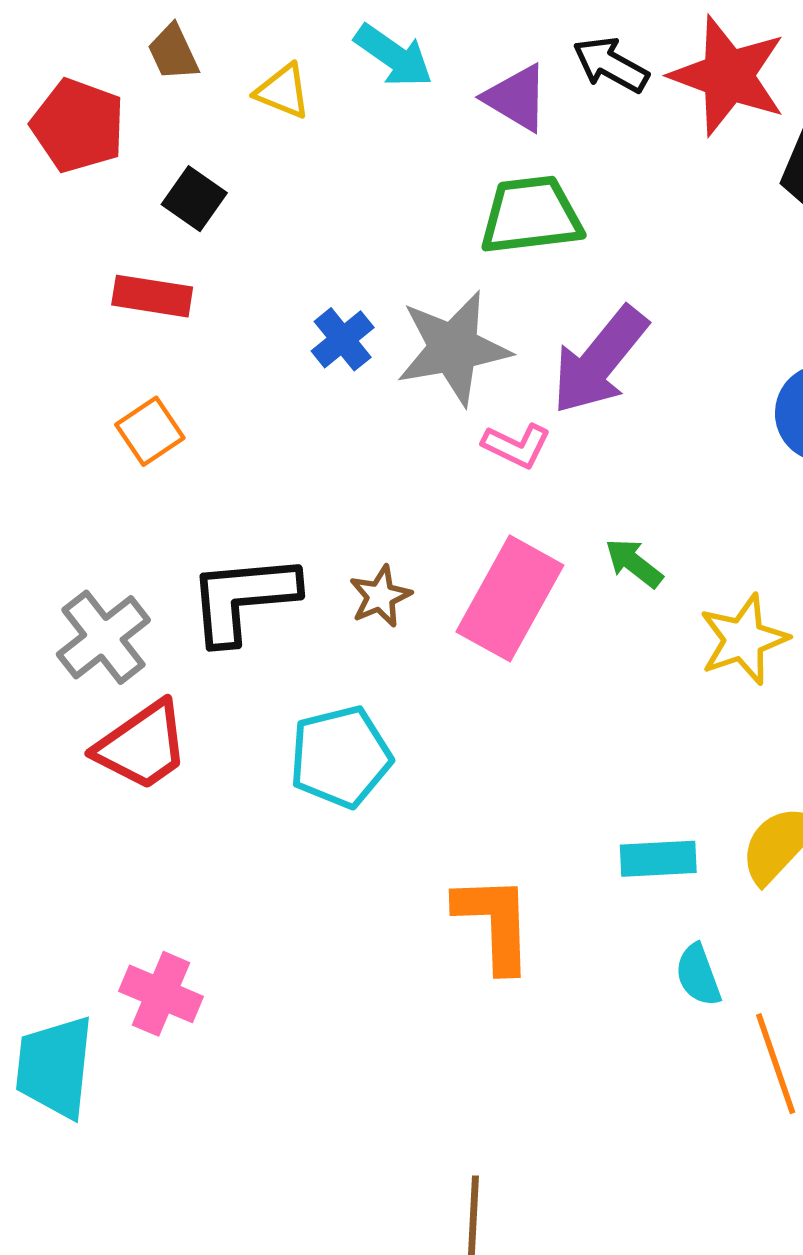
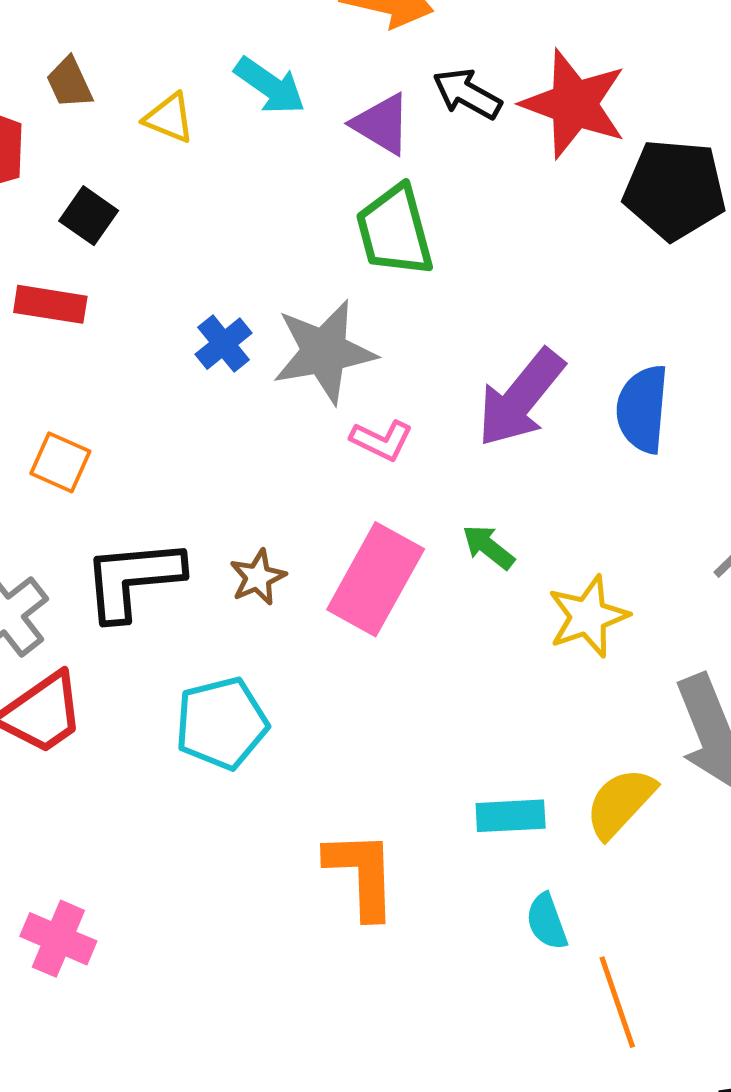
green trapezoid: (531, 215) -> (395, 231), turned -98
purple arrow: (600, 360) -> (521, 398), moved
orange square: (150, 431) -> (60, 462), moved, turned -32

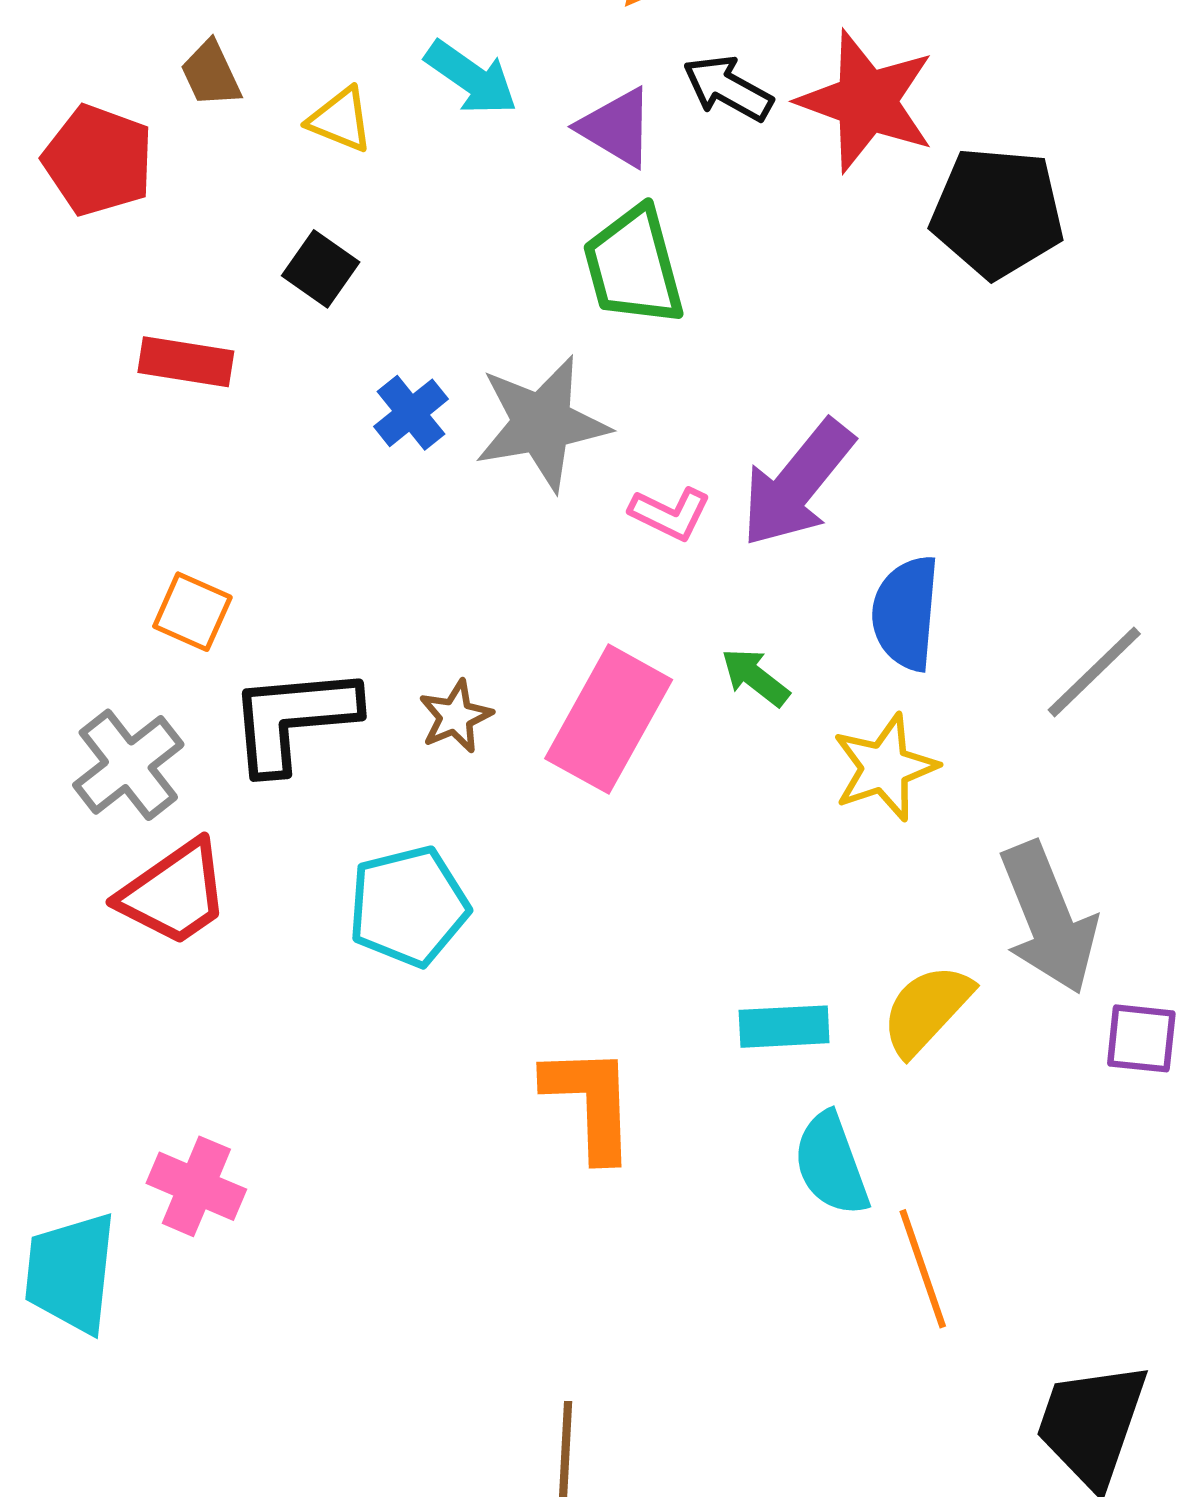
black square: (89, 216) -> (321, 269), moved
blue semicircle: (642, 409) -> (906, 613), moved
pink L-shape: (382, 440) -> (670, 514), moved
orange square: (60, 462) -> (192, 612), moved
cyan semicircle: (547, 922) -> (831, 1164), size x1.4

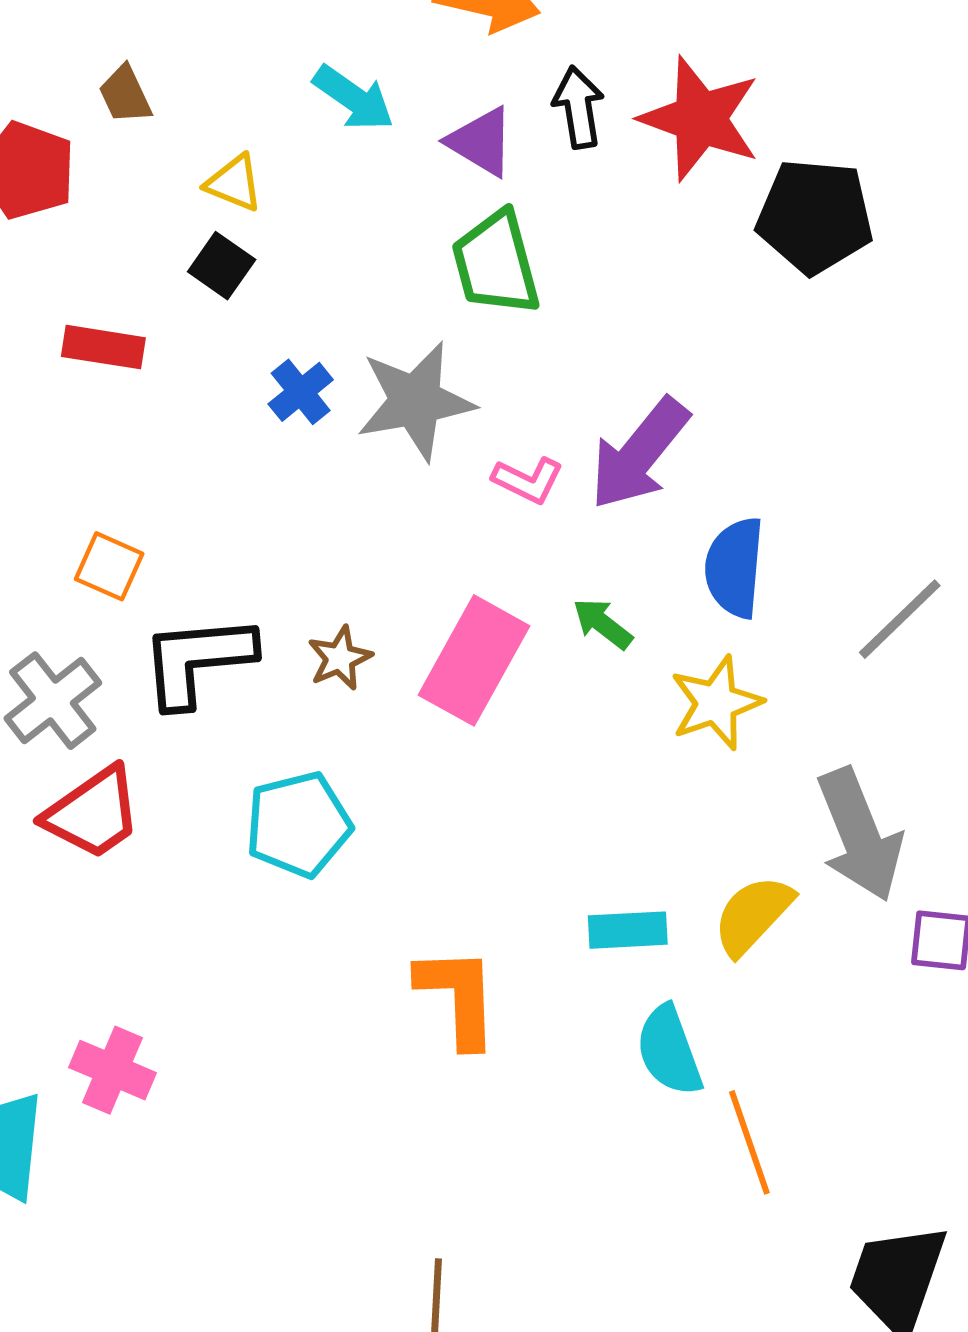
black arrow: (728, 88) -> (578, 107), turned 52
yellow triangle: (340, 120) -> (234, 183), moved

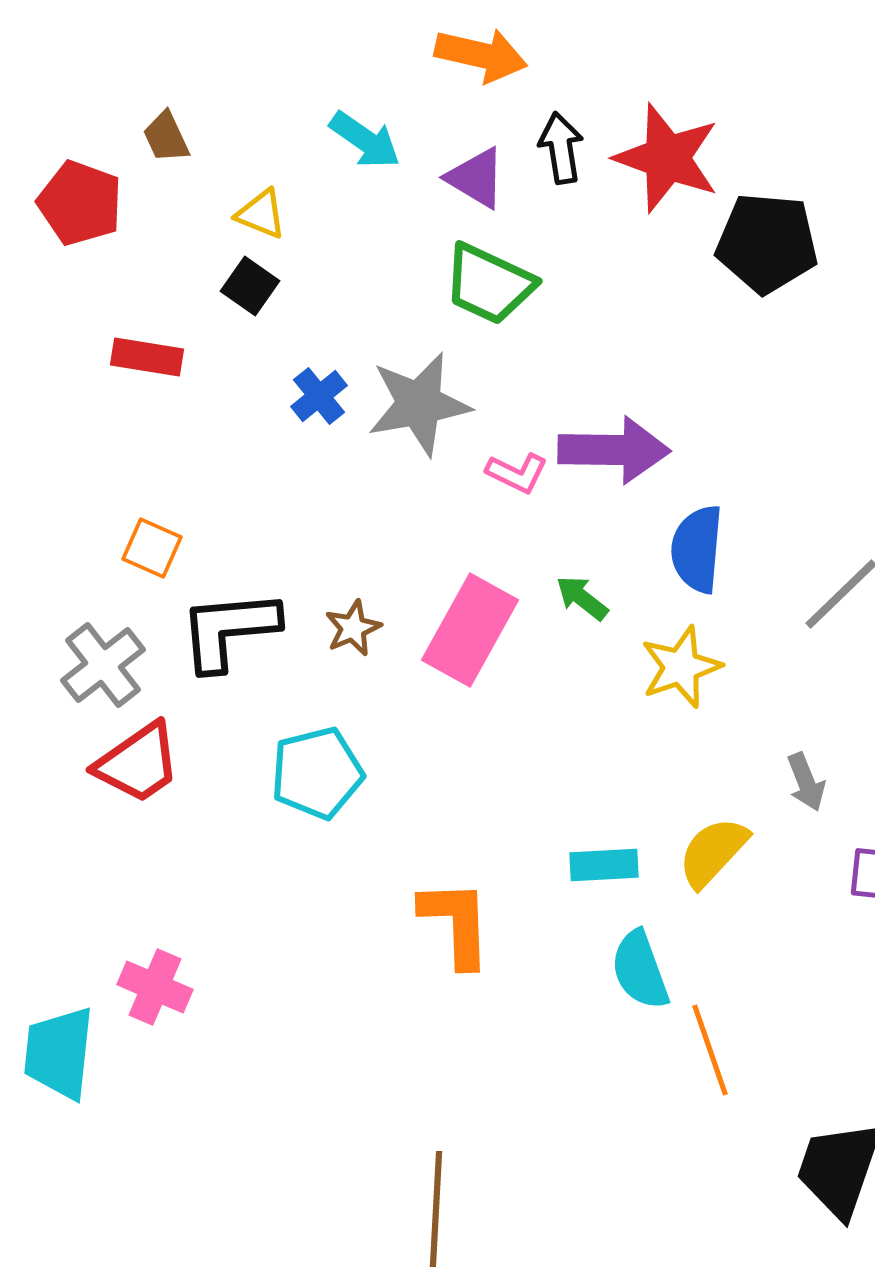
green trapezoid: (496, 263) -> (489, 284), turned -50
purple arrow: (639, 454) -> (614, 450), turned -128
gray arrow: (860, 835) -> (806, 782), size x0.5

